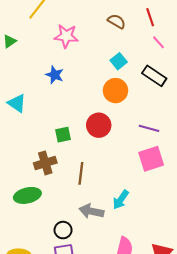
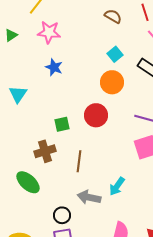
pink star: (66, 36) -> (49, 32), moved
cyan triangle: (17, 103) -> (18, 94), turned 30
green ellipse: (27, 195) -> (28, 182), turned 55

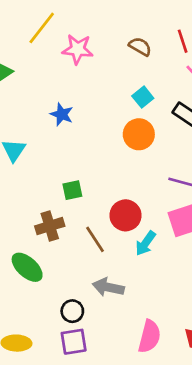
pink star: (49, 32) -> (78, 49), moved
red circle: (96, 115) -> (126, 215), moved
brown line: (79, 161) -> (95, 239), turned -40
cyan arrow: (117, 186) -> (145, 243), moved

